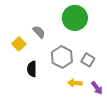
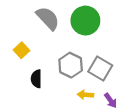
gray semicircle: (39, 32) -> (48, 18), moved, size x1.6
gray square: (88, 60) -> (100, 69), size x1.5

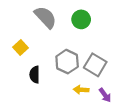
green circle: (85, 21) -> (81, 19), size x0.7

